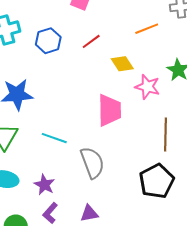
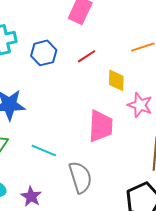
yellow diamond: (122, 64) -> (116, 80), turned 30

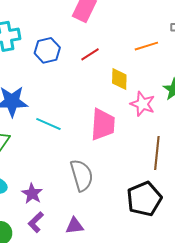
cyan line: (44, 150) -> (48, 124), moved

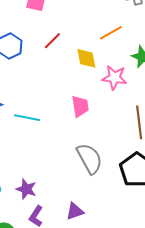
orange line: (146, 46) -> (111, 33), moved
pink trapezoid: (103, 124) -> (80, 106), size x0.7
gray semicircle: (82, 175) -> (89, 159), moved

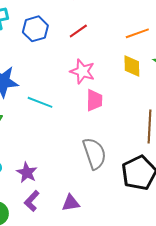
yellow diamond: (86, 58) -> (132, 66), moved
pink star: (114, 78) -> (82, 71), moved

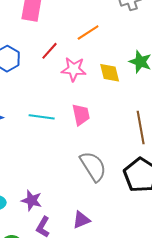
orange line: (137, 33) -> (88, 33), moved
pink star: (82, 71) -> (74, 69), moved
cyan line: (40, 102) -> (42, 117), moved

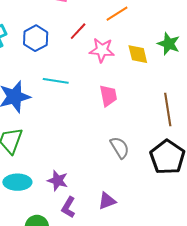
cyan line: (42, 117) -> (56, 81), moved
gray semicircle: (93, 166) -> (120, 148), size x0.7

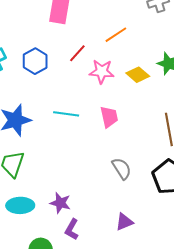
yellow diamond: (138, 54) -> (138, 75), turned -35
cyan line: (56, 81) -> (66, 114), moved
purple triangle: (107, 201) -> (124, 222), moved

